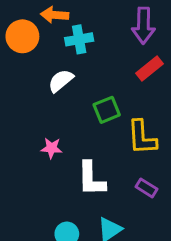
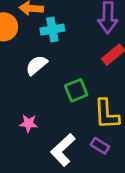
white L-shape: (91, 179) -> (63, 150), turned 48
purple rectangle: (146, 188) -> (100, 146), moved

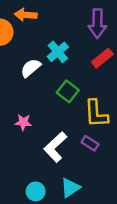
cyan cross: (52, 30) -> (58, 52), moved, turned -30
green square: (76, 90) -> (68, 91), turned -30

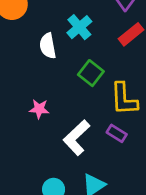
white semicircle: (31, 68) -> (48, 46), turned -60

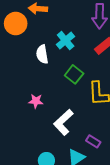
purple rectangle: (117, 133) -> (93, 141), moved

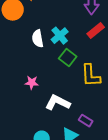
cyan cross: (66, 40) -> (60, 36), moved
white L-shape: (63, 122) -> (58, 103), turned 70

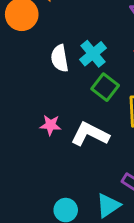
white L-shape: (58, 103) -> (90, 134), moved

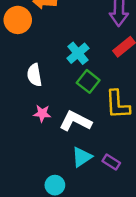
white semicircle: (60, 58) -> (34, 75), moved
cyan triangle: (108, 205) -> (82, 157), moved

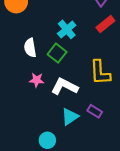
green square: (88, 81) -> (57, 53), moved
purple rectangle: (111, 162) -> (95, 111), moved

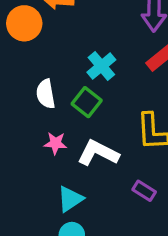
cyan triangle: (70, 117) -> (70, 199), moved

